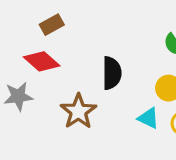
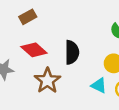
red diamond: (42, 61) -> (34, 50), moved

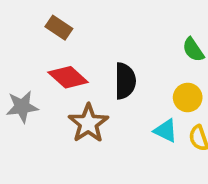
brown rectangle: (28, 17) -> (59, 28), turned 63

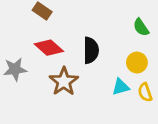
cyan triangle: (166, 131) -> (121, 87), turned -42

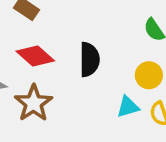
brown star: (64, 81) -> (33, 103), moved

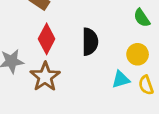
red diamond: (35, 56) -> (47, 39), turned 76

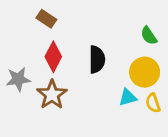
yellow circle: (138, 54) -> (145, 72), size x1.4

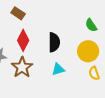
cyan triangle: (128, 97) -> (58, 69), moved

